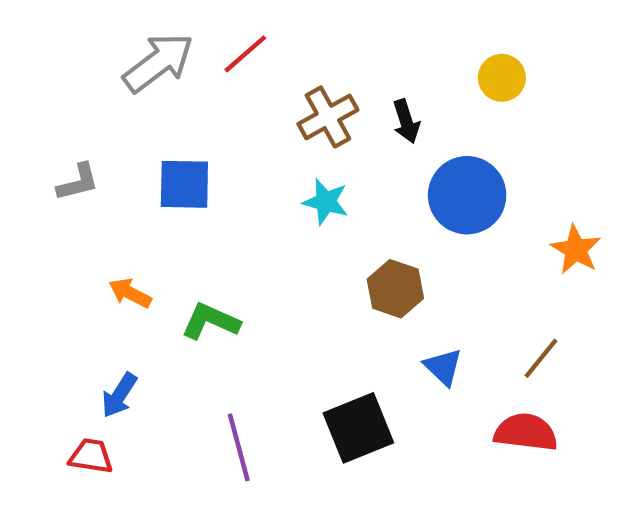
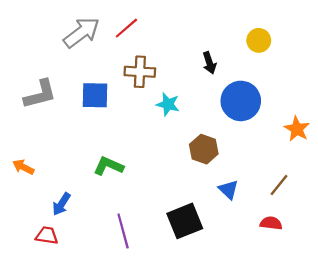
brown cross: (328, 117) -> (140, 72), moved, turned 32
gray L-shape: (78, 182) -> (40, 94), size x1.5
orange arrow: (130, 293) -> (23, 167), moved
red semicircle: (526, 432) -> (271, 223), size x0.7

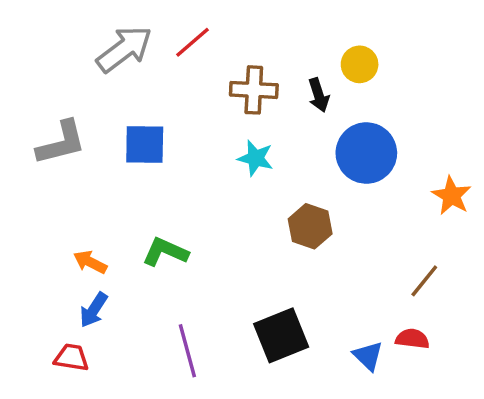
yellow circle: (259, 40) -> (360, 64), moved
brown cross: (140, 72) -> (254, 90), moved
orange arrow: (23, 167) -> (90, 262), moved
blue triangle: (228, 190) -> (368, 356), moved

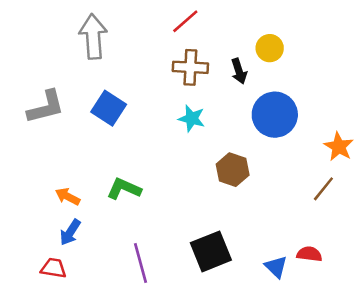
red line: (192, 42) -> (185, 21), moved
gray arrow: (124, 49) -> (93, 37), turned -57
blue square: (145, 144) -> (109, 108), turned 32
brown line: (424, 281) -> (323, 189), moved

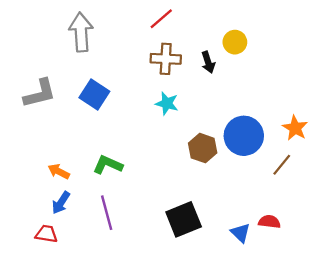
blue circle: (275, 115) -> (244, 136), moved
purple line: (140, 263) -> (107, 213), moved

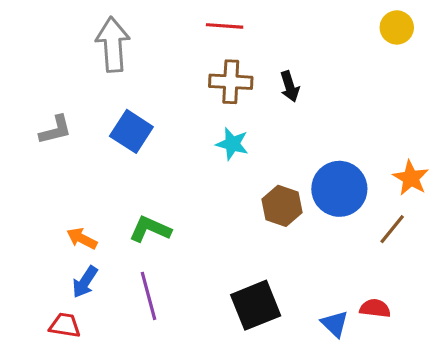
red line: (161, 19) -> (225, 26), turned 45
yellow circle: (235, 42) -> (397, 27), moved
gray L-shape: (40, 93) -> (55, 130), size x0.7

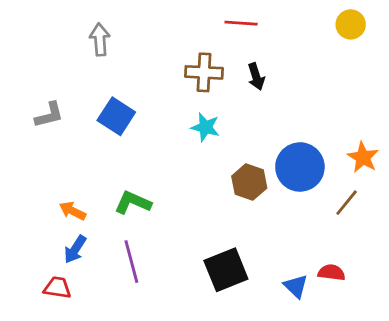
red line: (225, 26) -> (241, 23), moved
gray arrow: (113, 45) -> (100, 40), size x0.7

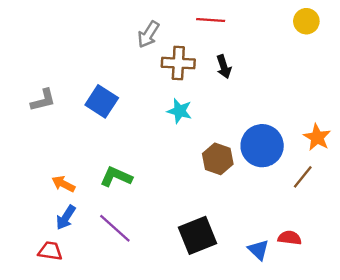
gray arrow: (100, 40) -> (148, 34), moved, turned -144
purple line: (131, 262) -> (115, 228), turned -33

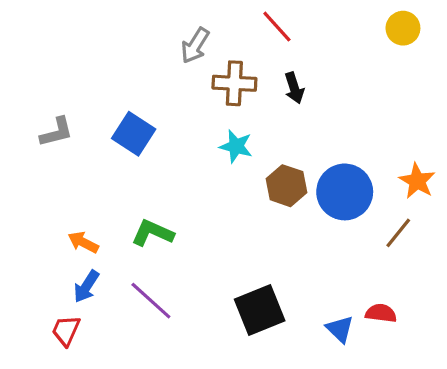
red line: (211, 20) -> (277, 27), turned 44
brown hexagon: (218, 159) -> (286, 186), moved
red trapezoid: (50, 251) -> (66, 331), turned -75

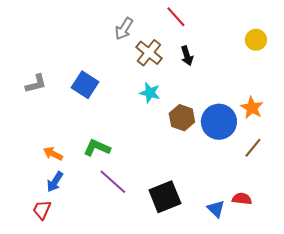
yellow circle: (403, 28) -> (256, 40), moved
brown cross: (234, 83) -> (149, 53), turned 36
orange star: (417, 181) -> (252, 108), moved
purple line: (151, 301) -> (113, 182), moved

